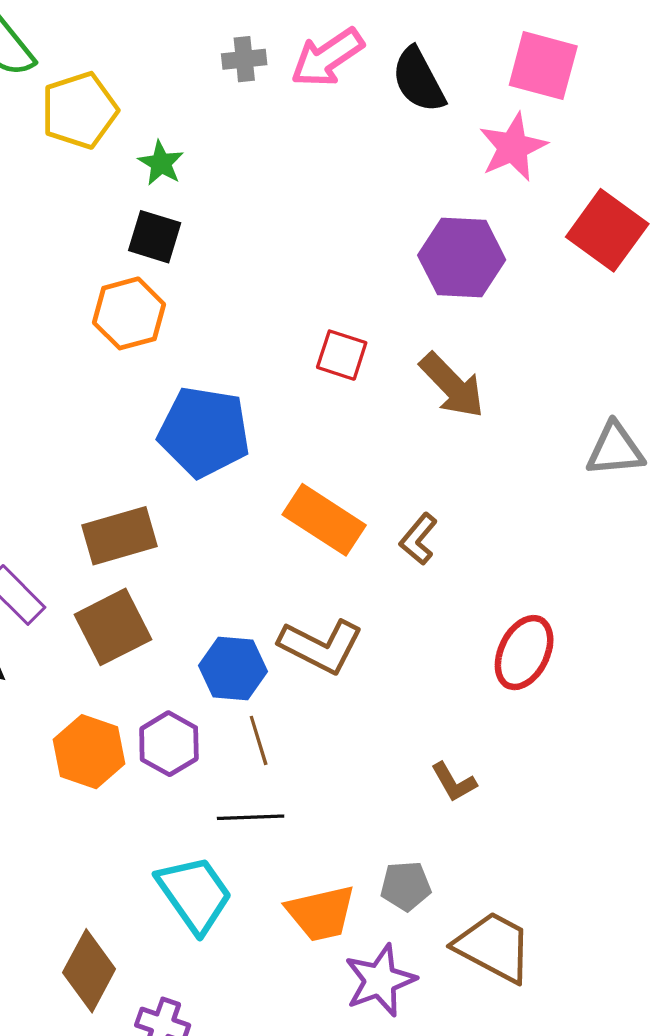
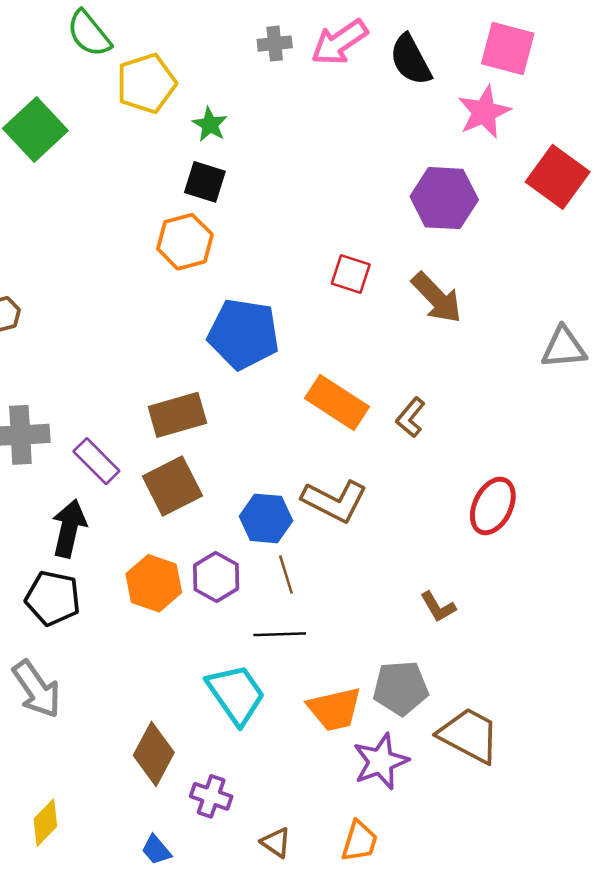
gray pentagon: (406, 886) -> (401, 688), size x1.4

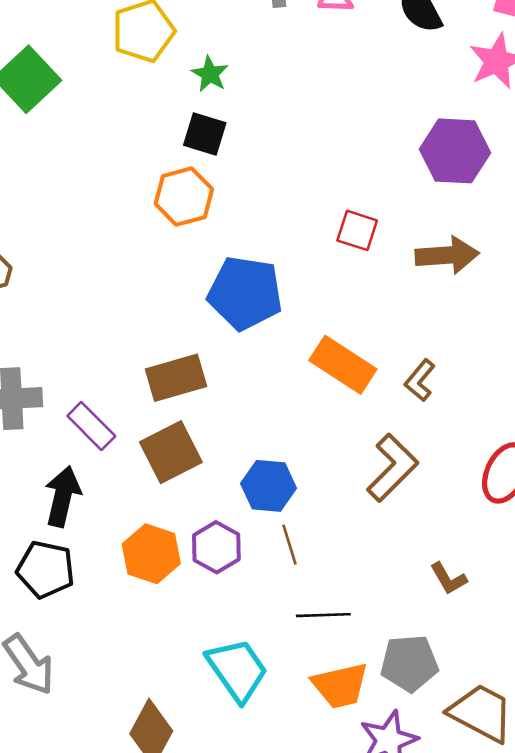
brown arrow: (437, 298) -> (447, 255), turned -50
brown L-shape: (335, 501) -> (392, 468), moved, turned -72
black line: (280, 634) -> (323, 615), moved

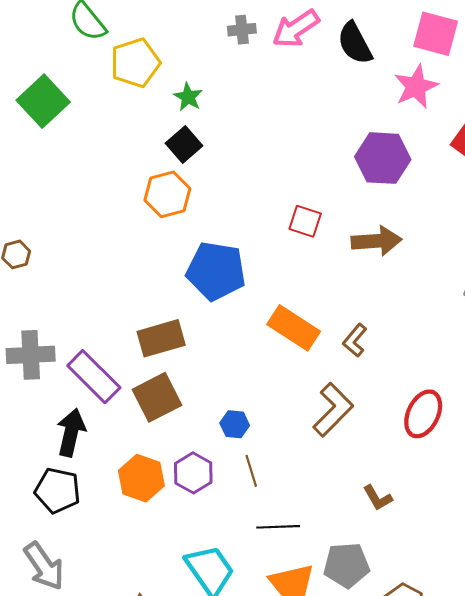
black square: (205, 134) -> (184, 145), turned 32
purple rectangle: (91, 426) -> (94, 377), size x1.4
blue hexagon: (269, 486) -> (235, 424), size x0.7

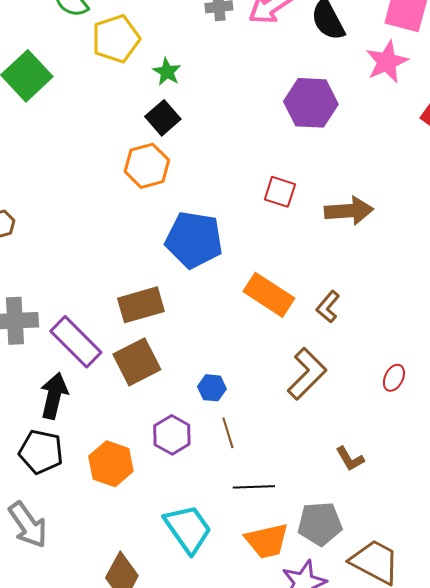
purple hexagon: (383, 158) -> (311, 103), moved
red ellipse: (423, 414) -> (394, 378), size x0.6
orange hexagon: (141, 478) -> (111, 464), moved

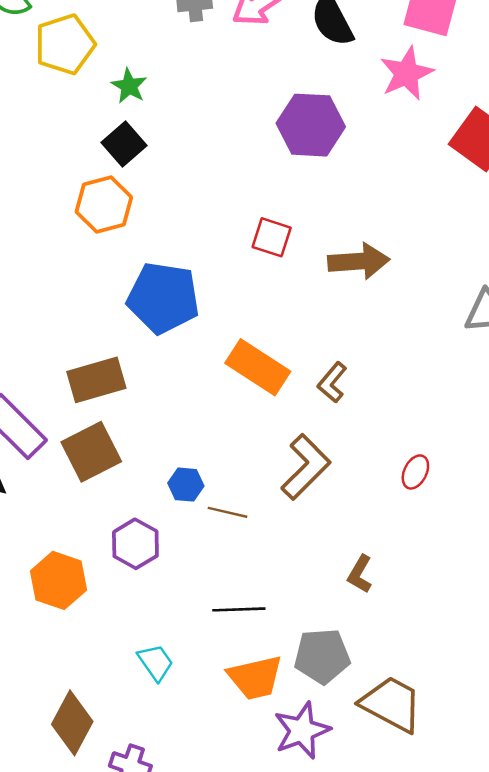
brown line: (228, 433) -> (227, 512), moved, turned -60
brown L-shape: (350, 459) -> (360, 574), turned 60
cyan trapezoid: (188, 529) -> (156, 662), size x0.6

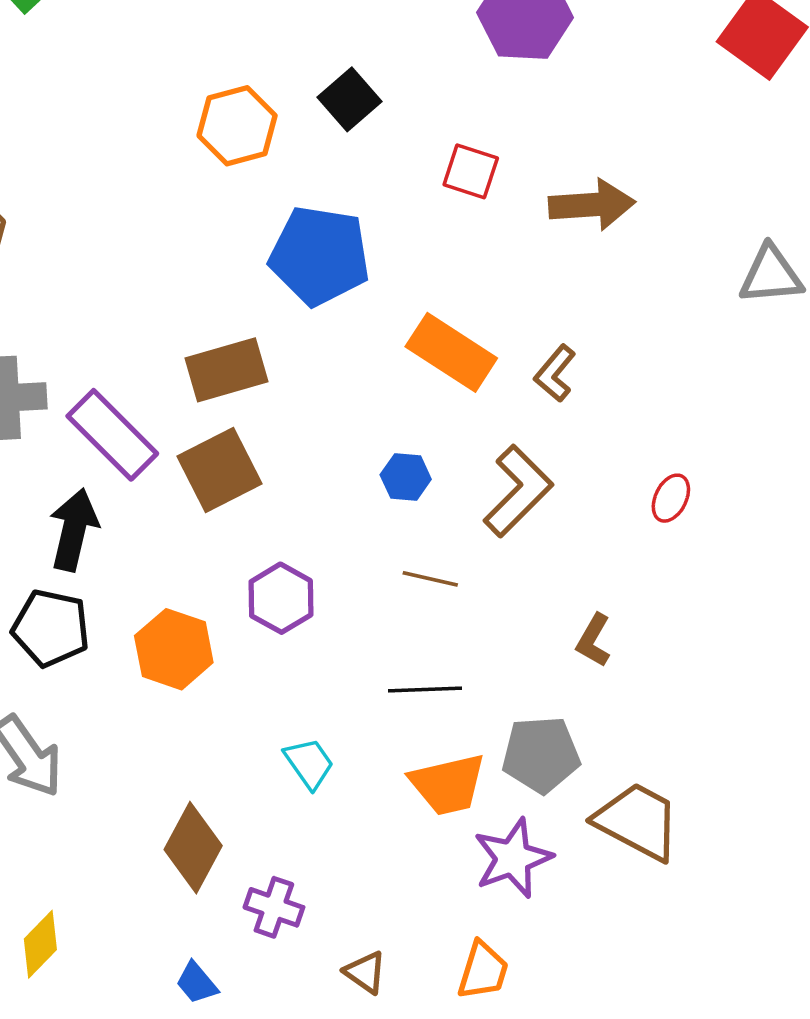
black square: (124, 144) -> (349, 99), moved
blue hexagon: (186, 485) -> (406, 477), moved
brown line: (227, 512) -> (430, 579), moved

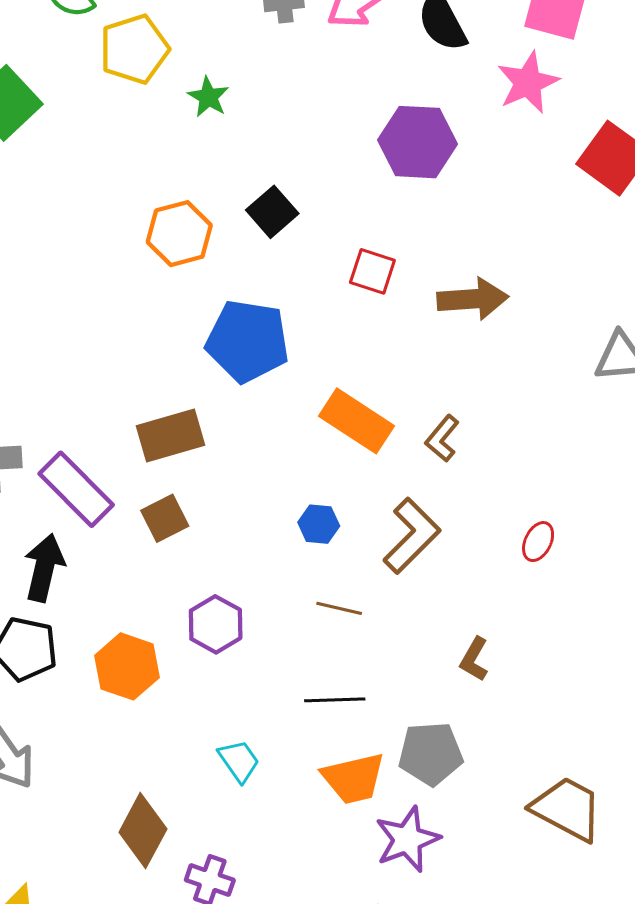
brown square: (219, 470) -> (165, 518), size x0.7
brown trapezoid: (638, 821) -> (567, 809), moved

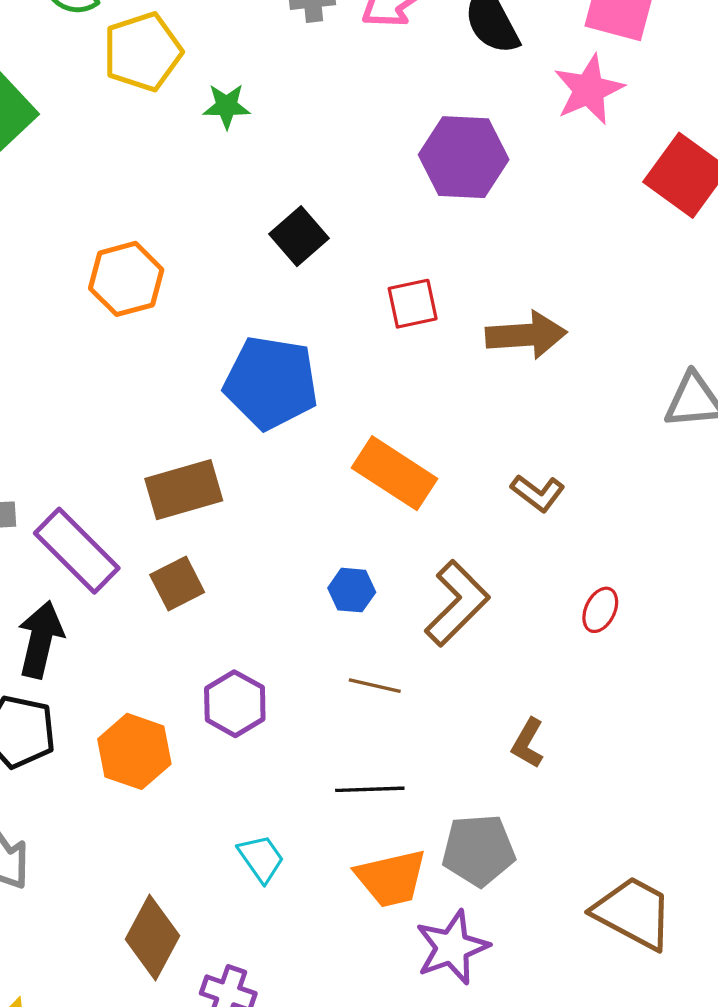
green star: (208, 97) -> (227, 106), turned -30
orange hexagon: (179, 234) -> (126, 279), moved
red square: (372, 271) -> (413, 304), turned -30
brown L-shape: (442, 438) -> (538, 493), moved, turned -93

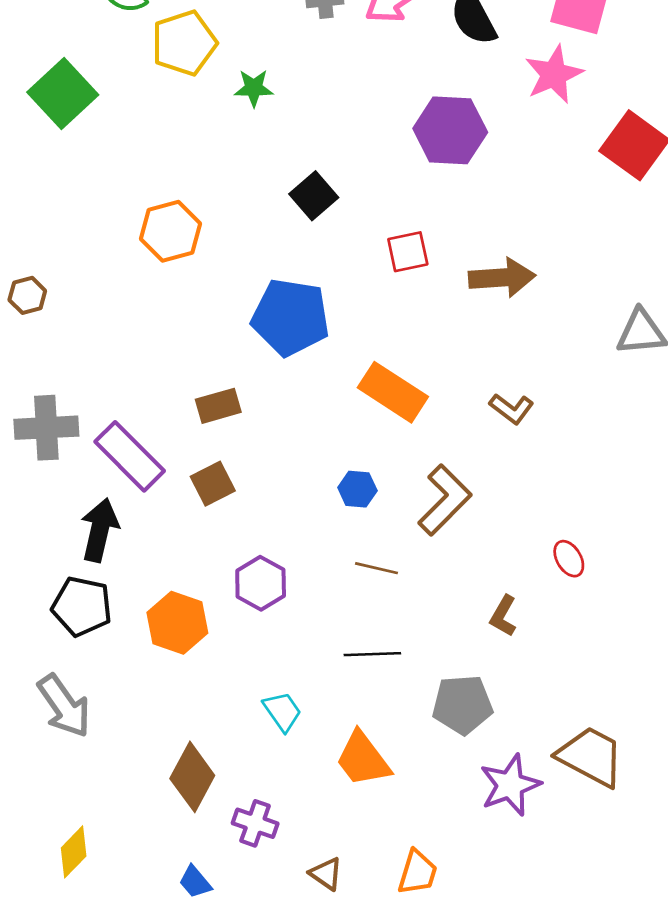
brown rectangle: (184, 490) -> (218, 406), size x0.7
red ellipse: (600, 610) -> (569, 559), moved, turned -57
orange trapezoid: (391, 878) -> (363, 759), moved, turned 66
purple star: (452, 947) -> (510, 785), moved

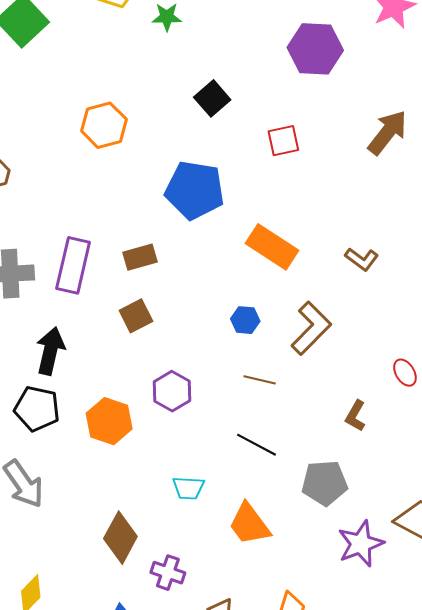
brown arrow: (502, 278) -> (387, 132), moved, turned -48
purple rectangle: (130, 456) -> (73, 265), moved, turned 58
black line: (372, 654) -> (257, 445), turned 30
cyan trapezoid: (282, 711) -> (188, 488), turned 128

